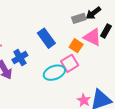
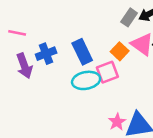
gray rectangle: (79, 18) -> (129, 17), turned -48
blue rectangle: (46, 38) -> (82, 52), moved

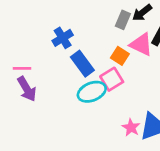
pink line: (17, 33) -> (22, 68), moved
blue cross: (46, 54) -> (63, 38), moved

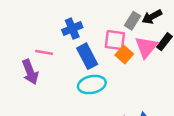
pink triangle: (141, 45) -> (146, 47), turned 35
pink line: (22, 68) -> (44, 52), moved
pink square: (112, 79) -> (115, 40), moved, turned 30

